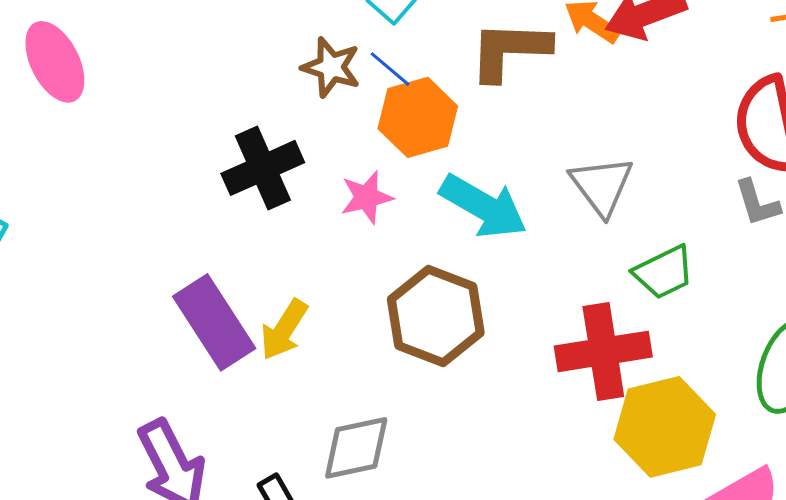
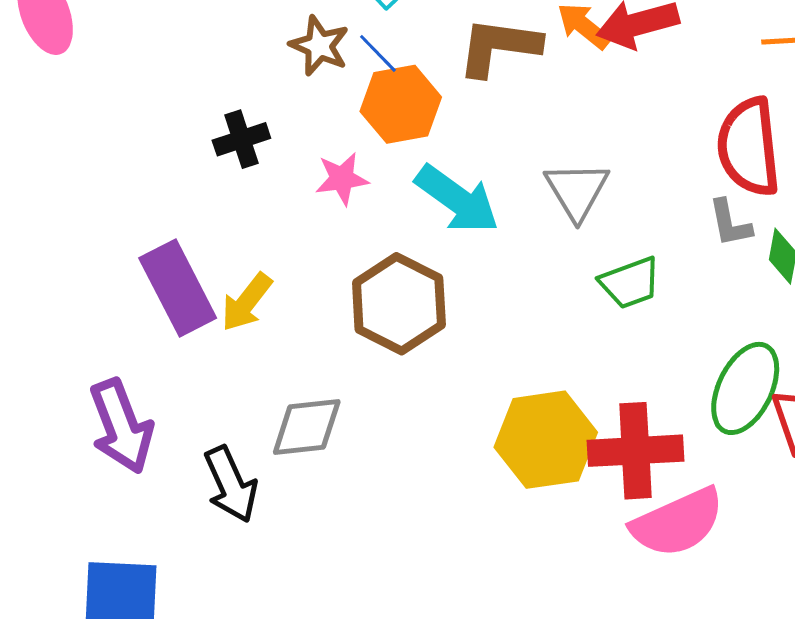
black cross: (263, 168) -> (241, 139), size x0.7
red cross: (603, 351) -> (635, 451), moved
yellow hexagon: (665, 427) -> (546, 440), moved

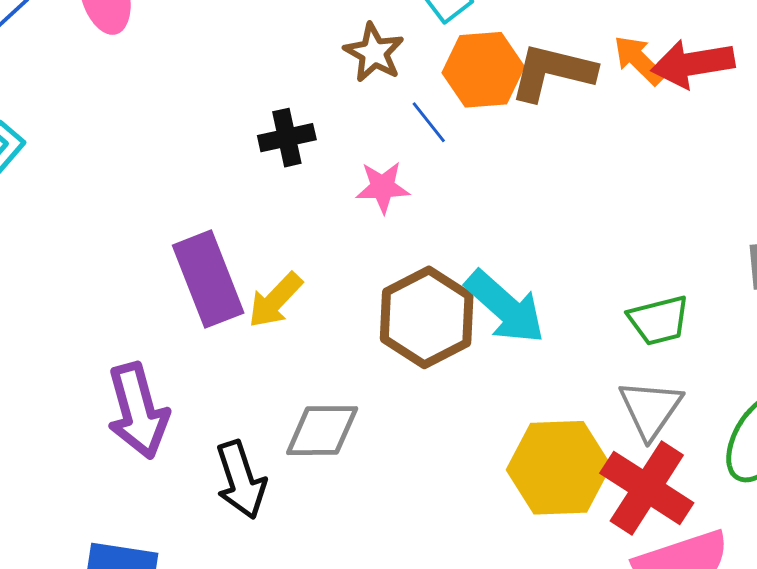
blue line: (378, 53) -> (429, 122), moved
orange hexagon: (401, 104) -> (483, 70), moved
gray triangle: (577, 191) -> (650, 409), moved
cyan arrow: (457, 199) -> (505, 307), moved
red cross: (635, 451) -> (647, 488), turned 30

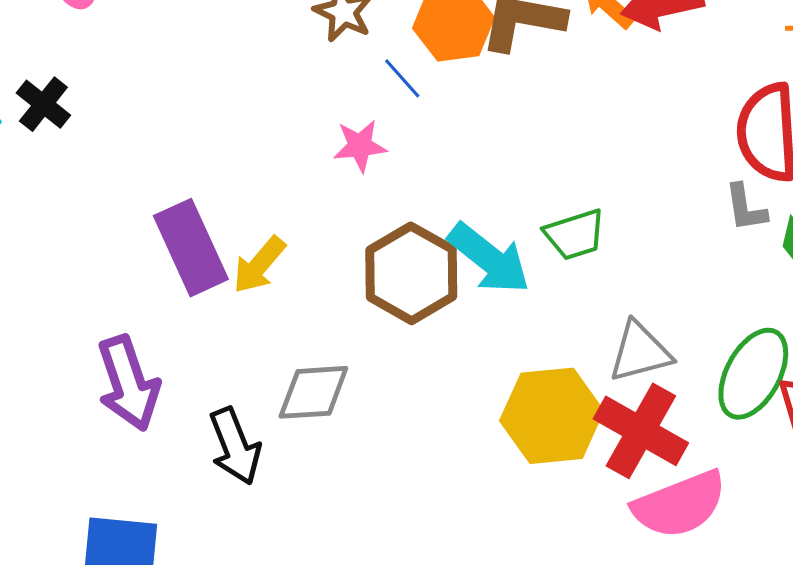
black cross: (287, 138) -> (43, 104), moved, turned -36
green trapezoid: (659, 320) -> (575, 235), moved
gray triangle: (650, 409) -> (640, 352), turned 44

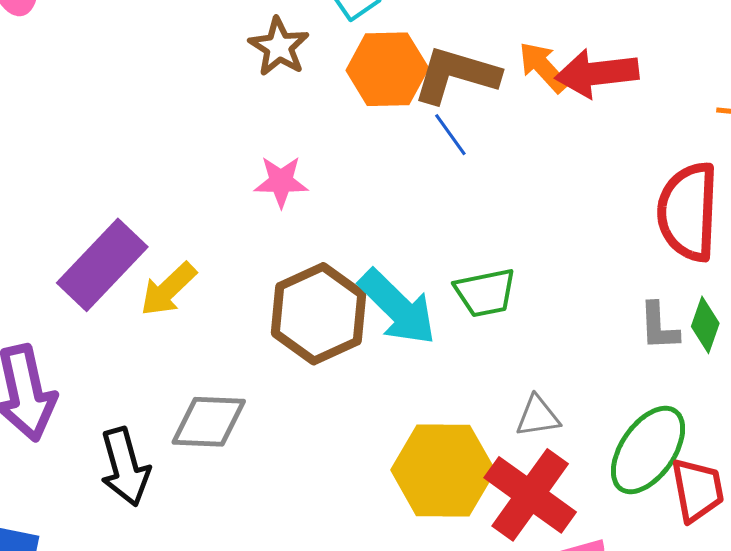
blue line: (402, 78) -> (450, 135), moved
gray L-shape: (746, 208) -> (659, 326), moved
purple rectangle: (191, 248) -> (102, 265), turned 62
gray triangle: (640, 352) -> (538, 416), size x0.7

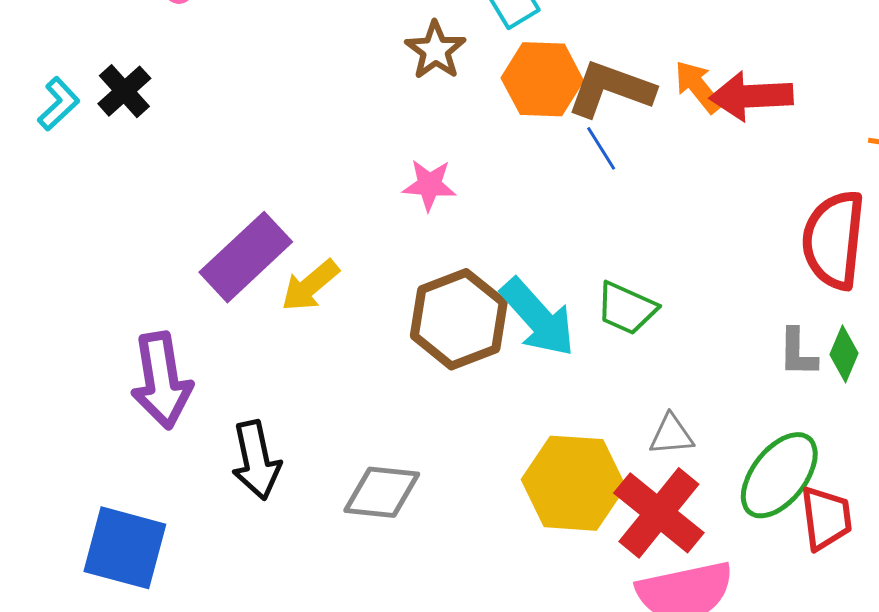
green trapezoid: (485, 293) -> (626, 308), turned 32
gray diamond: (209, 422) -> (382, 492), moved

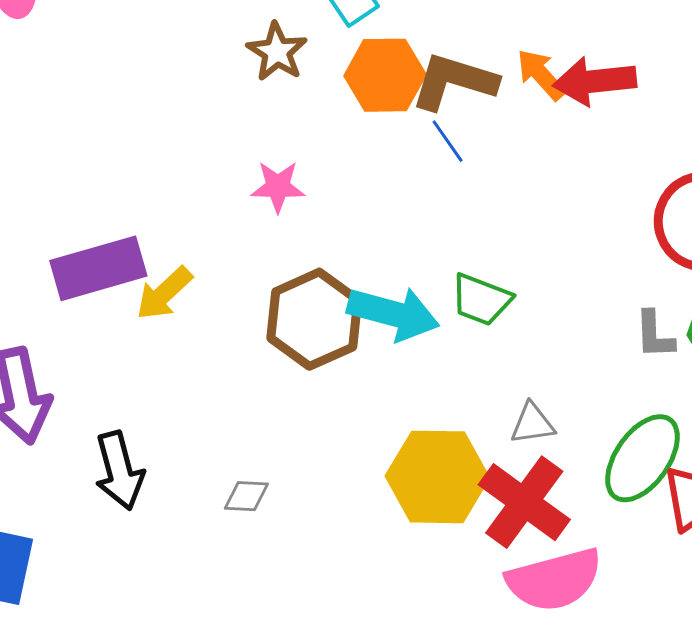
purple rectangle: (246, 257) -> (98, 268), turned 30
cyan arrow: (538, 318) -> (393, 313), turned -30
gray diamond: (382, 492) -> (246, 496), size x0.6

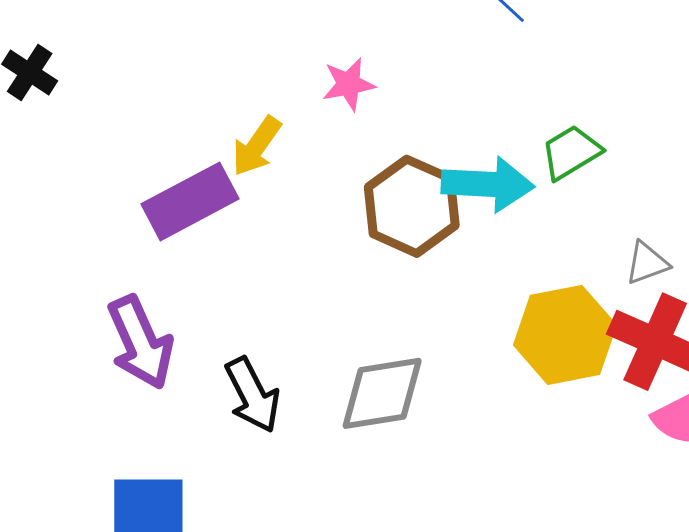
yellow arrow: (164, 293) -> (257, 146), moved
green trapezoid: (481, 300) -> (571, 152), turned 140
gray diamond: (246, 496) -> (382, 393), size x2.0

